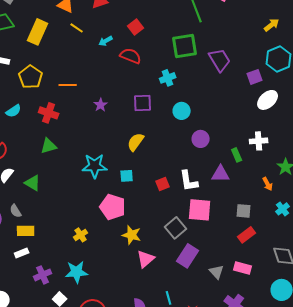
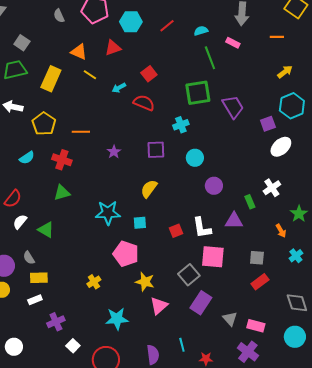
white cross: (259, 141) -> (272, 188), turned -30
pink rectangle: (243, 268) -> (256, 326), moved
cyan star: (77, 272) -> (117, 319), moved

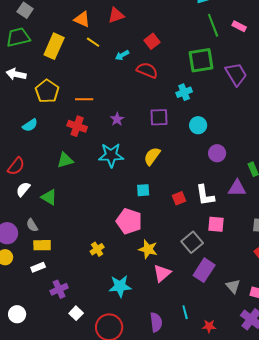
pink rectangle: (233, 43) -> (239, 26), moved
red cross: (62, 160) -> (77, 126), moved
cyan star: (108, 213) -> (111, 155), moved
pink square: (213, 257) -> (216, 224), size x0.7

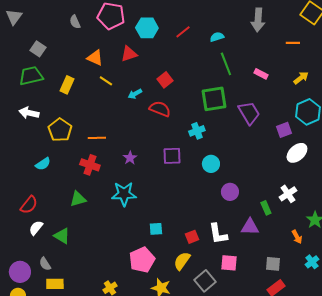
pink rectangle: (239, 26) -> (261, 74), moved
yellow rectangle: (54, 46) -> (67, 85), size x0.7
yellow semicircle: (152, 156) -> (182, 261), moved
pink pentagon: (129, 221) -> (142, 260), turned 30

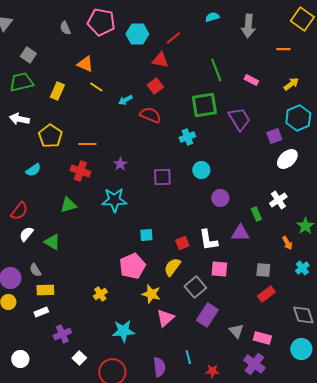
cyan semicircle: (217, 37) -> (212, 17), moved
red triangle: (129, 54) -> (160, 60), moved, turned 30
purple square: (172, 156) -> (162, 177), moved

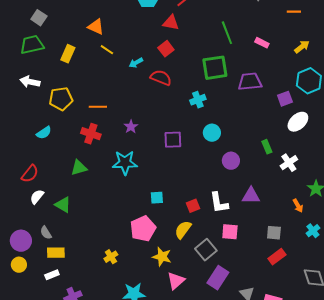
purple trapezoid: (239, 119) -> (250, 82), turned -65
yellow pentagon: (50, 136) -> (61, 99), turned 30
green rectangle: (256, 214) -> (267, 147), moved

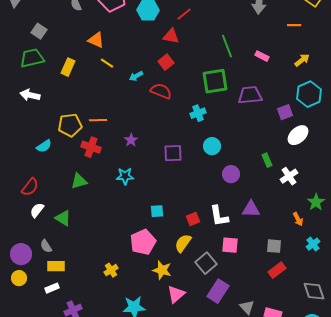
yellow pentagon: (61, 99) -> (70, 125), moved
cyan star: (125, 163) -> (125, 176), size x0.7

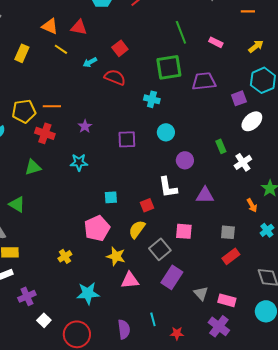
red triangle: (171, 36) -> (79, 27), moved
cyan cross: (198, 113) -> (152, 99), turned 35
white L-shape: (219, 216) -> (168, 187), moved
pink triangle: (176, 294) -> (130, 280), turned 36

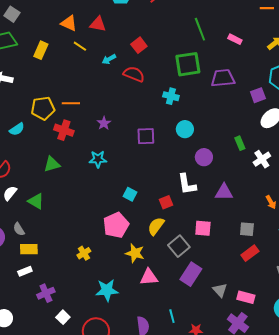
cyan square: (111, 197) -> (130, 194), turned 32

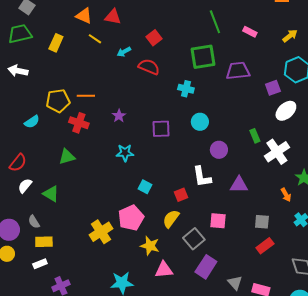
cyan star: (98, 159) -> (125, 153), moved
white cross: (262, 159) -> (277, 152), size x1.4
yellow cross: (84, 253) -> (101, 232), moved, size x1.6

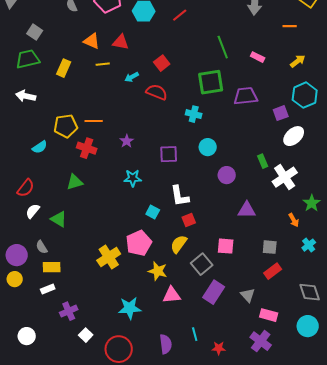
yellow line: (95, 39) -> (103, 64), turned -40
white L-shape: (202, 177) -> (180, 196), moved
gray triangle: (235, 283) -> (248, 295), moved

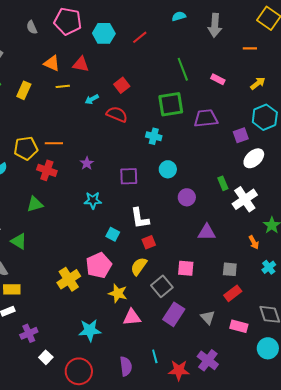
pink rectangle: (269, 315) -> (239, 326), moved
purple cross: (261, 341) -> (208, 360), moved
red star: (219, 348) -> (179, 370), size x1.5

